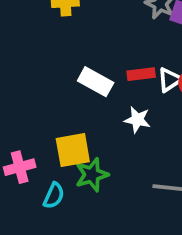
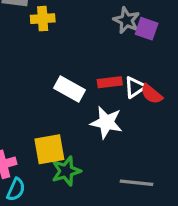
white star: (137, 120) -> (106, 122), size x1.4
cyan semicircle: (54, 196) -> (16, 189), moved

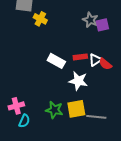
yellow cross: (43, 19) -> (40, 19), turned 32
purple square: (147, 29) -> (102, 25), turned -32
yellow square: (49, 149) -> (76, 109), moved
green star: (66, 171) -> (54, 110), turned 30

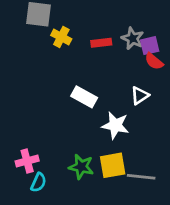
red rectangle: (80, 57) -> (101, 43), moved
red semicircle: (105, 64) -> (154, 61), moved

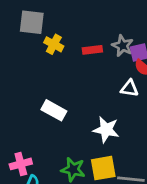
white triangle: (140, 95) -> (129, 88), moved, turned 42
white rectangle: (84, 97) -> (54, 110), moved

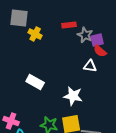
red rectangle: (92, 50) -> (69, 25), moved
pink cross: (21, 164) -> (11, 121), turned 35

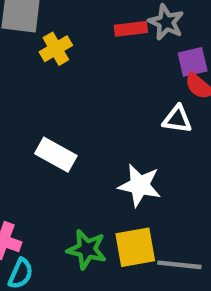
yellow cross: (35, 34) -> (56, 49), turned 32
gray star: (85, 35) -> (166, 22), moved

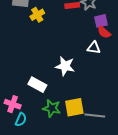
white rectangle: (56, 155) -> (37, 85), moved
white star: (140, 185) -> (65, 66), moved

